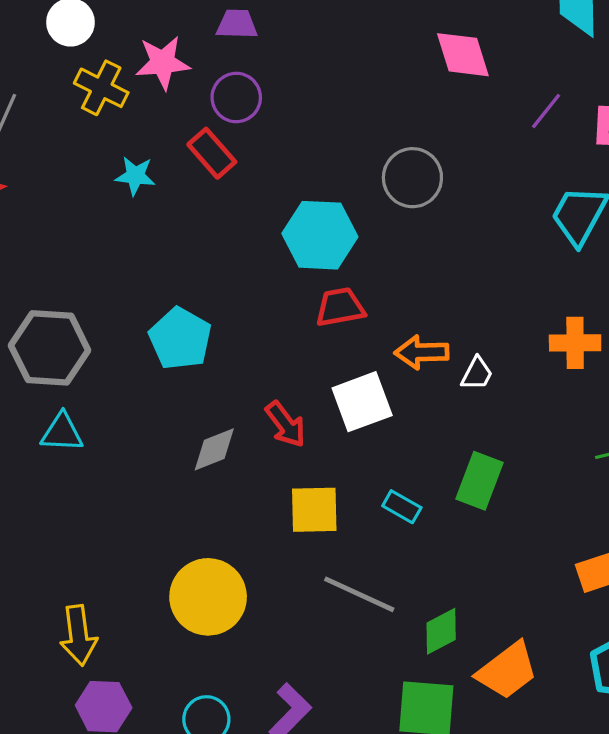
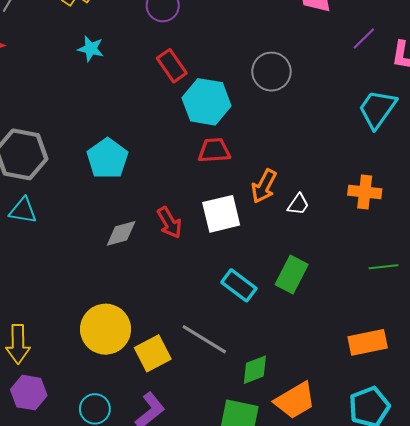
red rectangle: (212, 153) -> (172, 66), moved
orange arrow: (422, 352) -> (264, 186), turned -68
cyan rectangle: (402, 507) -> (239, 285), size x1.4
yellow square: (314, 510) -> (153, 353), moved, turned -33

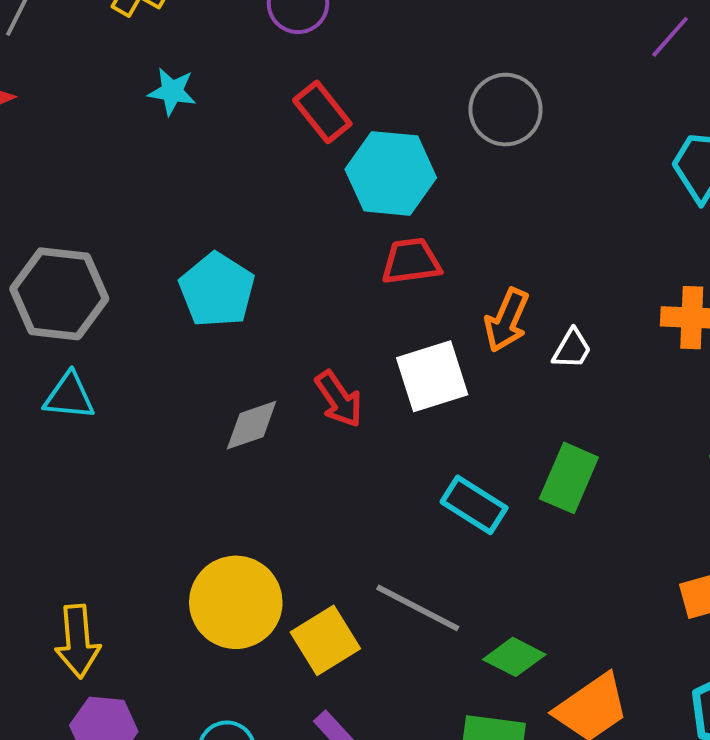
green diamond: (255, 370) -> (514, 657), turned 52

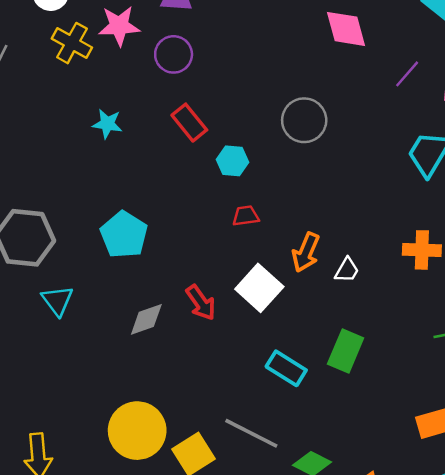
cyan star: (172, 92) -> (107, 124), moved
cyan hexagon: (391, 173) -> (232, 161), size x0.6
red trapezoid: (411, 261) -> (246, 216), size x0.7
white square: (432, 376) -> (259, 288), turned -30
cyan triangle: (69, 396) -> (57, 301), moved, turned 48

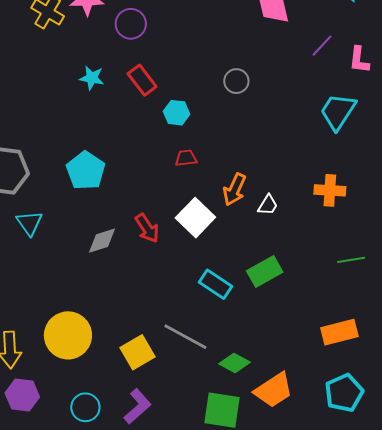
gray circle: (304, 120) -> (236, 81), size x0.7
cyan star: (107, 124) -> (92, 78), moved
green rectangle: (346, 351) -> (265, 271), turned 36
yellow circle: (137, 431) -> (68, 335), moved

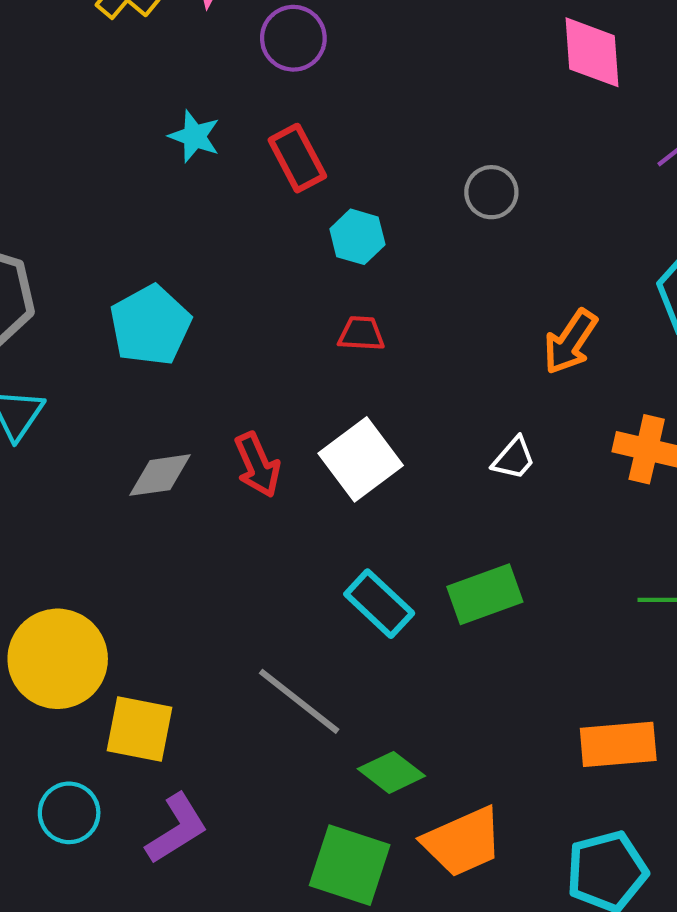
orange arrow: (235, 190) -> (570, 342), moved
yellow square: (137, 352) -> (139, 729), moved, turned 32

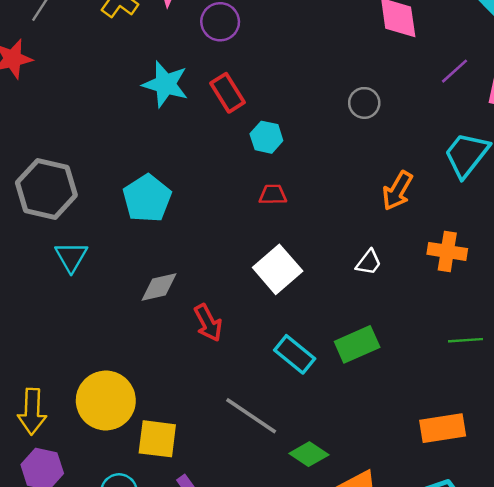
cyan star: (194, 136) -> (165, 84), size x1.5
gray circle: (491, 192) -> (364, 103), moved
red arrow: (257, 465) -> (208, 323), moved

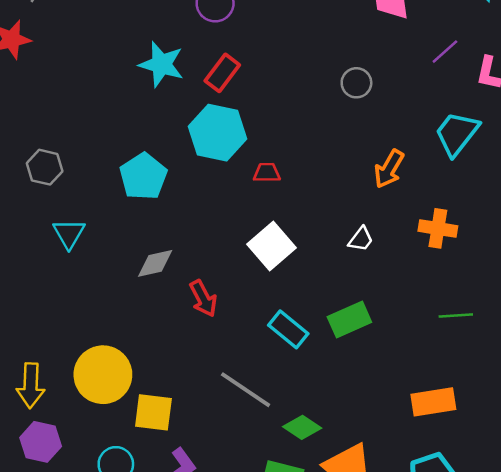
red rectangle: (227, 93) -> (222, 73), turned 69
cyan hexagon: (266, 137) -> (217, 133), moved, size x1.8
gray hexagon: (46, 189) -> (45, 167), size x0.6

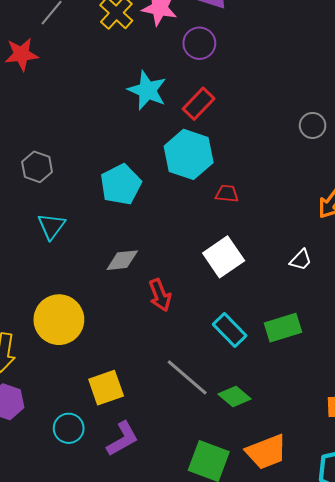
yellow circle: (103, 375) -> (59, 320), moved
yellow square: (153, 412) -> (106, 388), turned -33
green diamond: (302, 427) -> (234, 396), moved

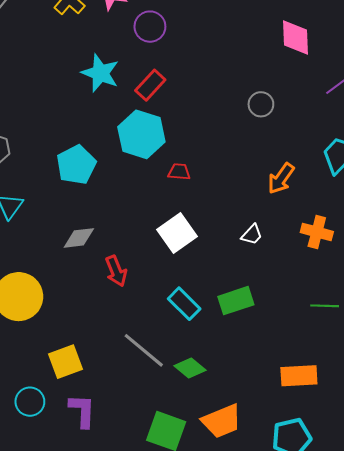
purple L-shape: (122, 439) -> (82, 411), turned -57

